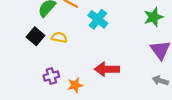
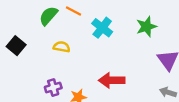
green star: (153, 17) -> (146, 27), moved
black square: (35, 36) -> (16, 46), moved

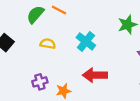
cyan cross: (102, 28) -> (86, 41), moved

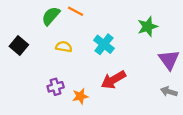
red arrow: (95, 75) -> (113, 80), turned -30

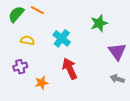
red arrow: (113, 80) -> (70, 69), turned 95
purple cross: (56, 87) -> (20, 67), moved

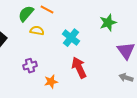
yellow semicircle: (27, 40) -> (37, 31), moved

